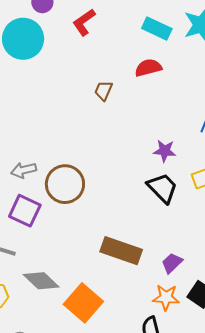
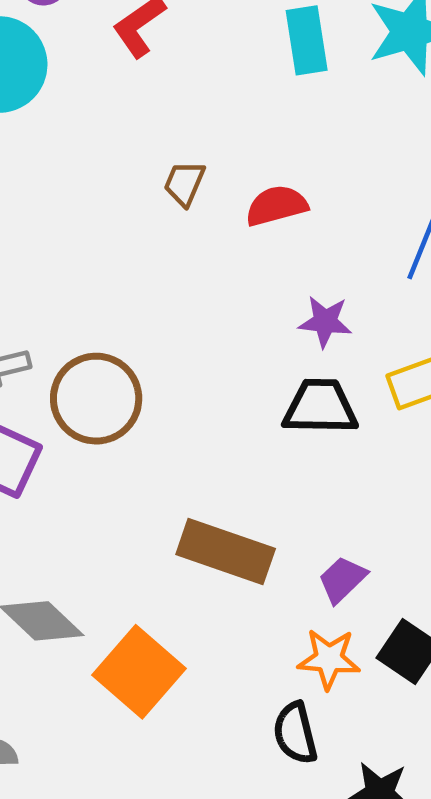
cyan rectangle: (157, 28) -> (307, 40), turned 56
red semicircle: (148, 68) -> (276, 206), moved
black trapezoid: (162, 188) -> (320, 407), turned -44

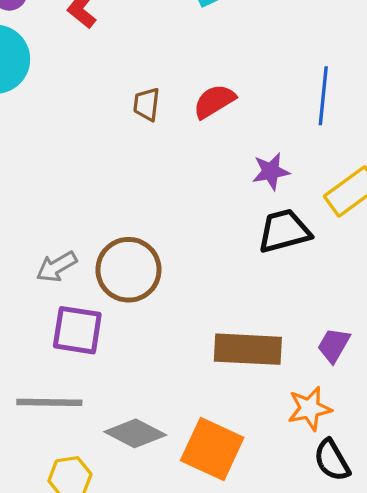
orange star: (329, 659) -> (310, 409), moved

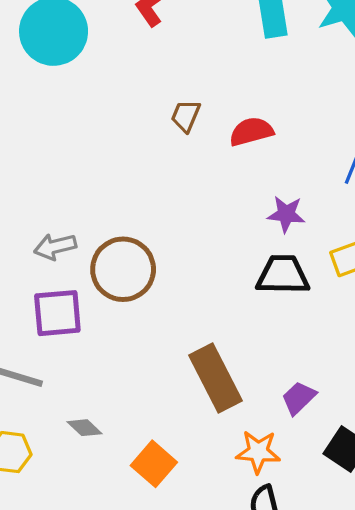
purple square: (77, 330) -> (57, 313), turned -30
brown rectangle: (248, 349) -> (215, 378), turned 44
gray diamond: (135, 433) -> (85, 428), size x0.6
orange square: (212, 449) -> (154, 464), size x0.7

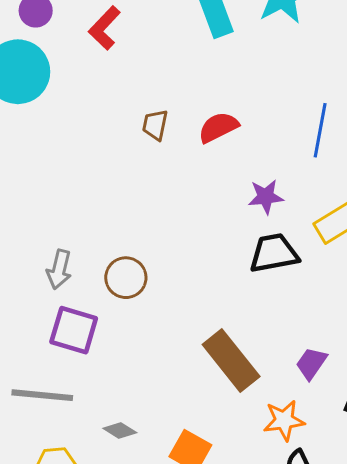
gray arrow: (55, 247) -> (59, 269), turned -51
brown circle: (123, 269) -> (126, 278), size x0.7
purple square: (57, 313) -> (74, 330), turned 33

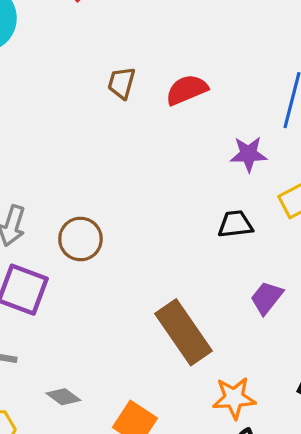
purple star: (266, 197) -> (249, 154), moved
black trapezoid: (274, 253) -> (235, 224), size x0.7
purple trapezoid: (311, 363) -> (267, 298), moved

